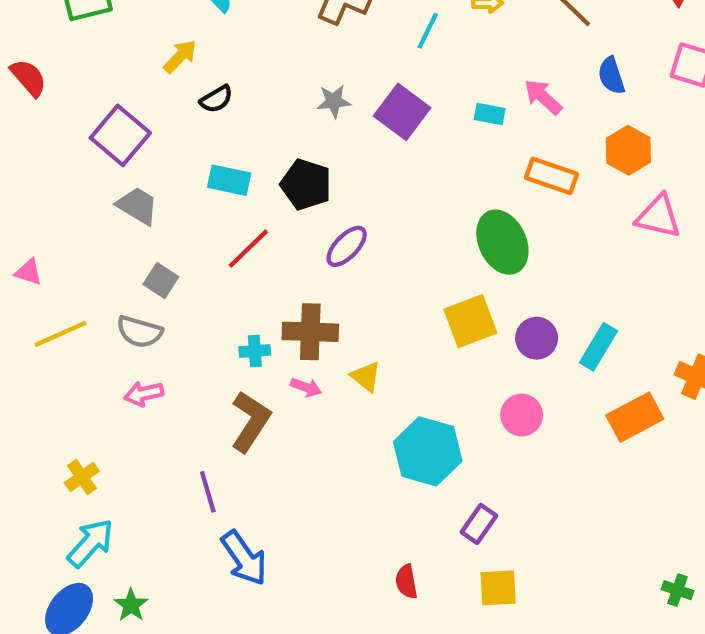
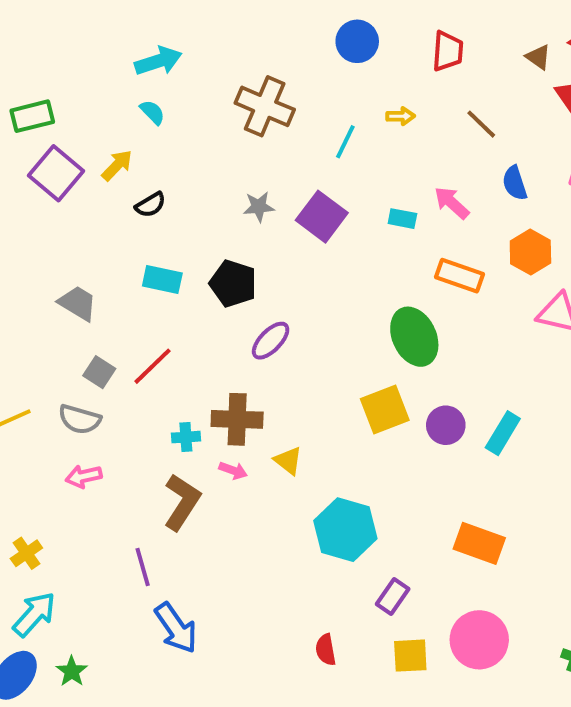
purple square: (120, 135) -> (56, 173), moved
red line: (248, 249) -> (152, 366), moved
pink circle: (522, 415) -> (479, 640), moved, size x1.5
orange rectangle: (635, 417) -> (479, 543), moved, turned 48

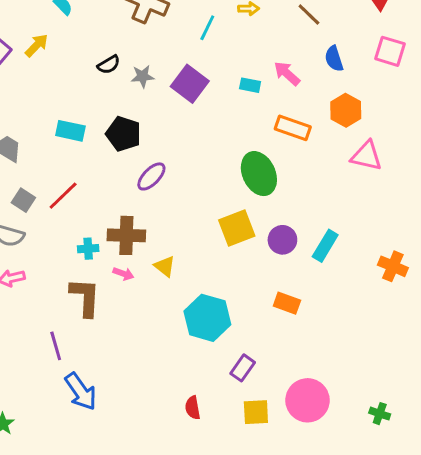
black semicircle: (150, 205) -> (109, 65), moved
brown L-shape: (182, 502) -> (85, 297), turned -30
orange rectangle: (479, 543) -> (287, 303), moved, size x0.7

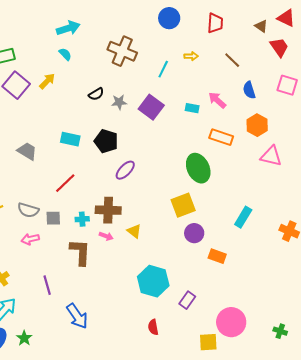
gray square: (23, 200) -> (53, 218), moved, turned -35
purple circle: (282, 240) -> (194, 233), moved
cyan hexagon: (207, 318) -> (153, 281), moved
purple line: (56, 346) -> (47, 285), moved
yellow square: (256, 412) -> (208, 342), moved

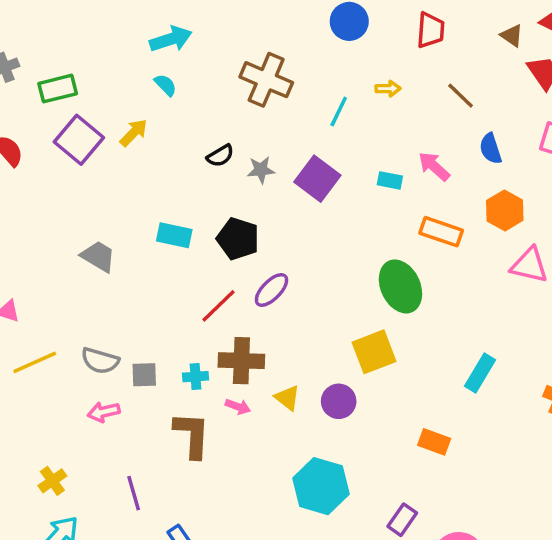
red line: (65, 183) -> (218, 306), moved
purple circle: (194, 233) -> (339, 401), moved
purple rectangle: (187, 300) -> (402, 520), moved

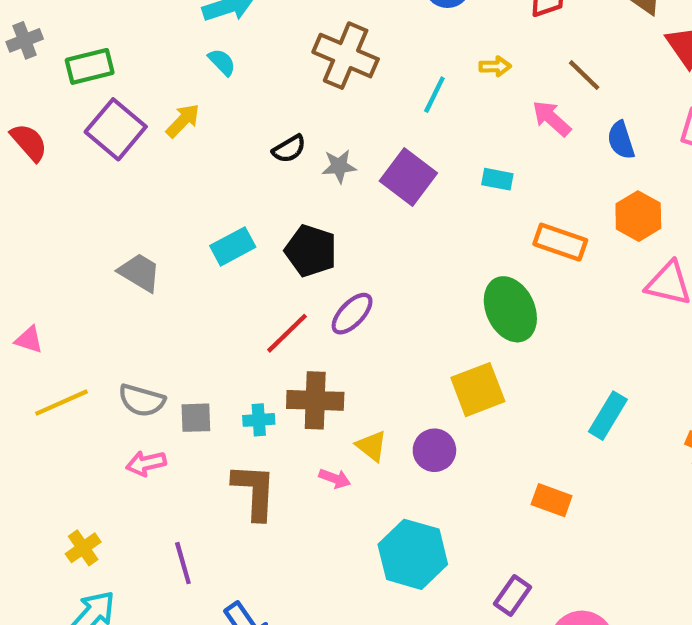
pink arrow: (434, 166) -> (552, 118), moved
cyan rectangle: (174, 235) -> (233, 246), turned -40
pink arrow: (238, 407) -> (335, 478), moved

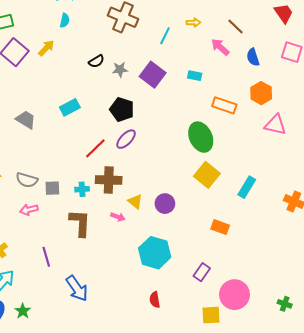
cyan semicircle: (222, 62) -> (65, 20), turned 56
black pentagon: (311, 251) -> (122, 109), moved
yellow square: (478, 390) -> (207, 175), moved, turned -30

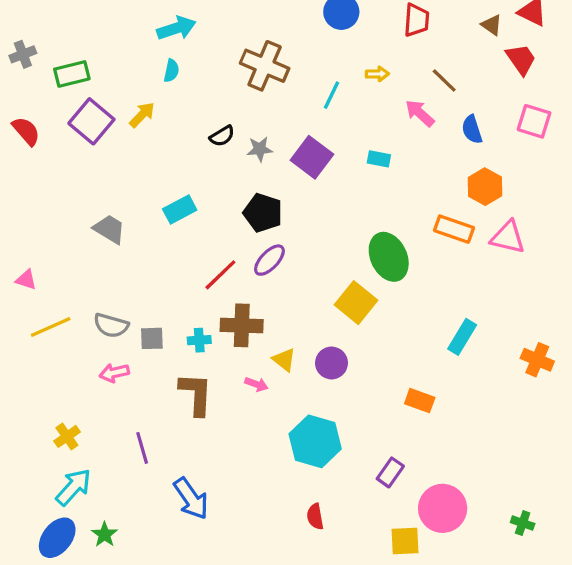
orange rectangle: (224, 105) -> (454, 229), moved
yellow square: (207, 175) -> (356, 303), moved

